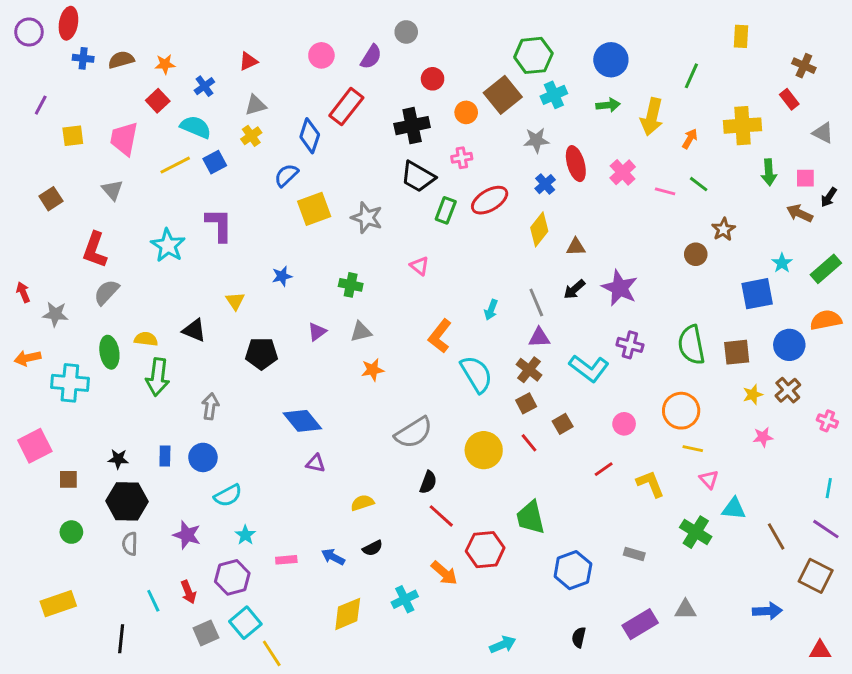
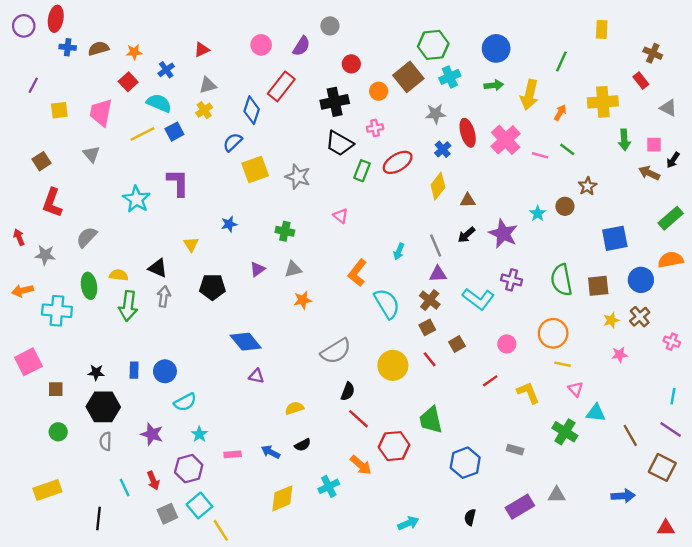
pink cross: (623, 172) -> (506, 140), size x1.4
red L-shape: (95, 250) -> (52, 203), moved
cyan star: (782, 263) -> (538, 213), moved
gray arrow: (210, 406) -> (164, 297), moved

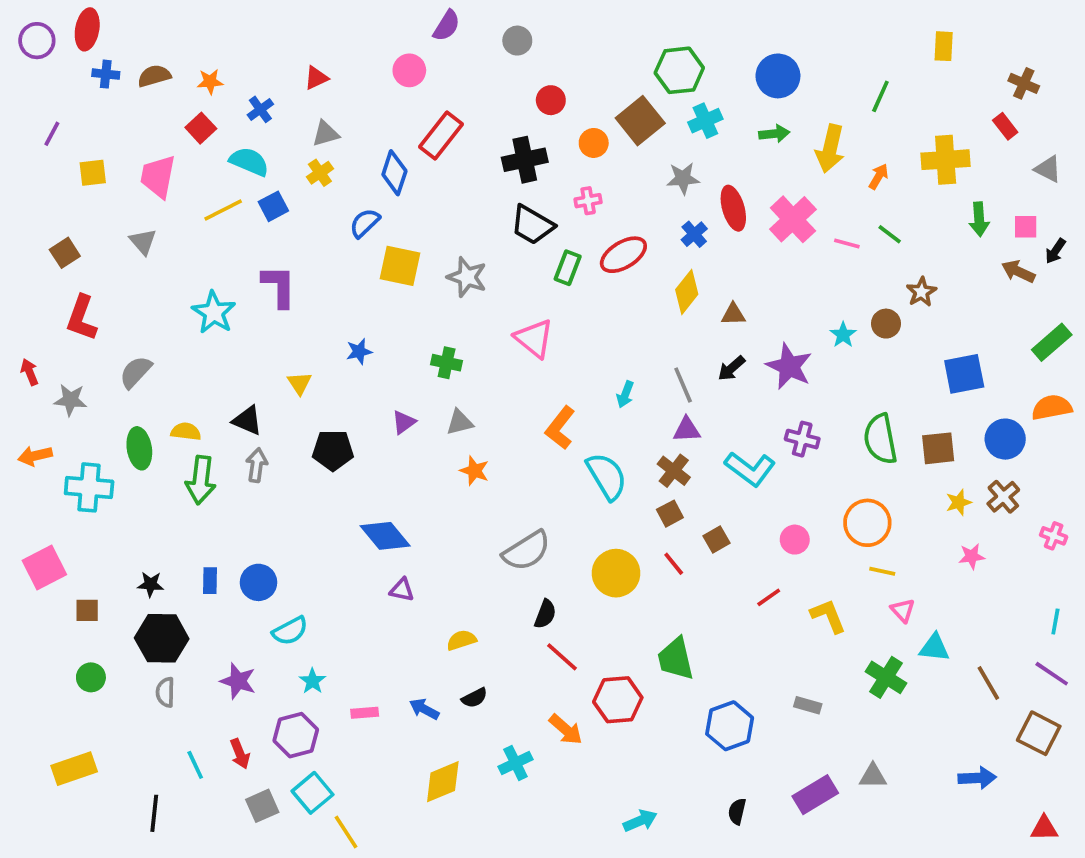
purple semicircle: (301, 46) -> (447, 26), moved
yellow square: (255, 170) -> (400, 266), turned 32
pink triangle: (341, 216) -> (534, 338), size x1.6
orange star: (303, 300) -> (474, 471), turned 30

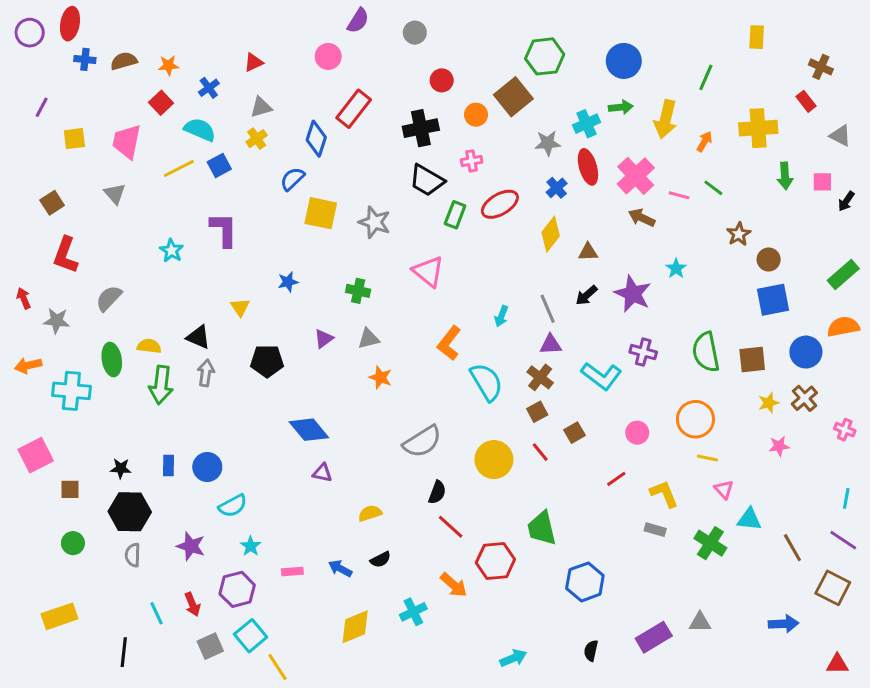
cyan cross: (705, 121) -> (586, 124), moved
brown arrow: (1018, 271) -> (642, 218), moved
cyan star: (214, 312) -> (171, 251), size x0.7
brown circle: (886, 324) -> (769, 259), moved
gray rectangle: (808, 705) -> (655, 530), moved

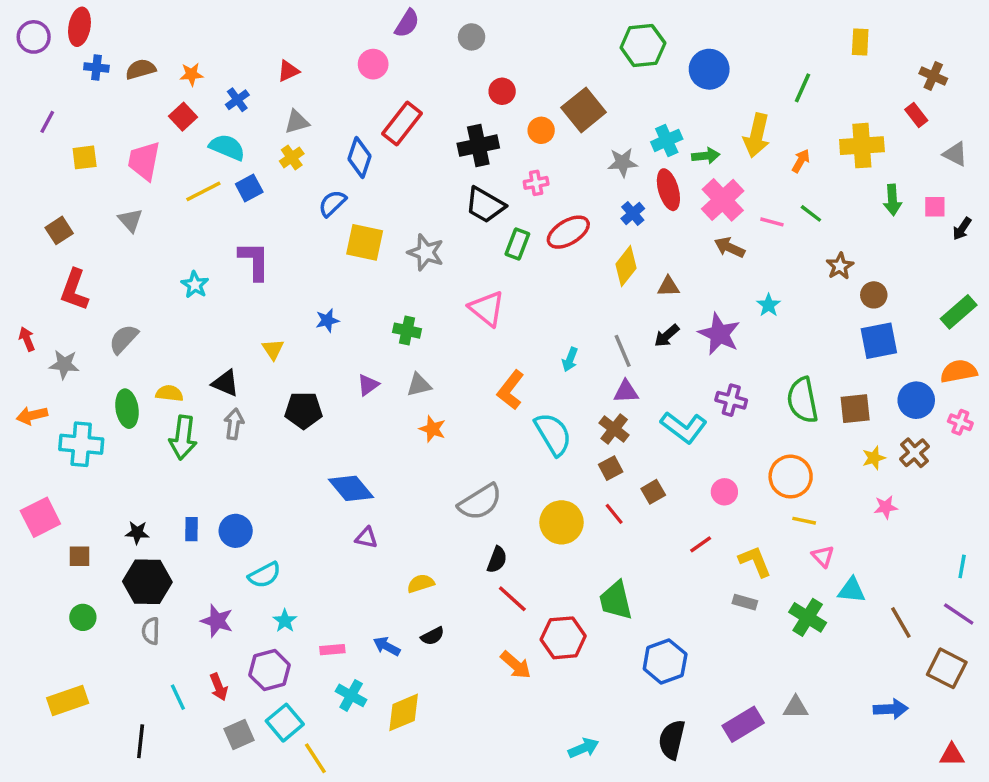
green hexagon: (545, 56) -> (643, 45), moved
green arrow: (621, 107) -> (706, 156), moved
pink cross: (845, 430) -> (960, 422), moved
cyan cross: (413, 612) -> (351, 695), moved, turned -35
black semicircle: (591, 651) -> (672, 740), size x1.6

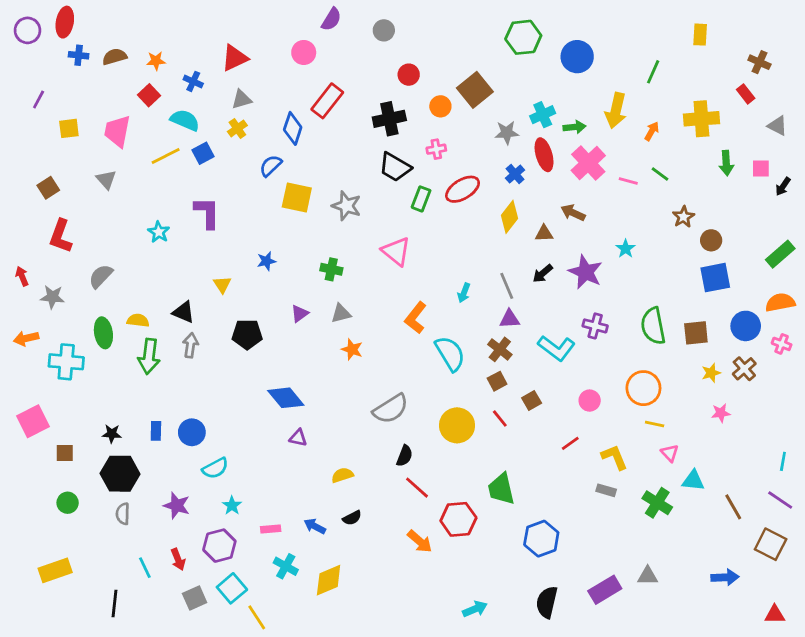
red triangle: (288, 71) -> (235, 58), size x1.5
blue cross: (237, 100) -> (193, 81), turned -30
brown arrow: (730, 247) -> (573, 213), moved

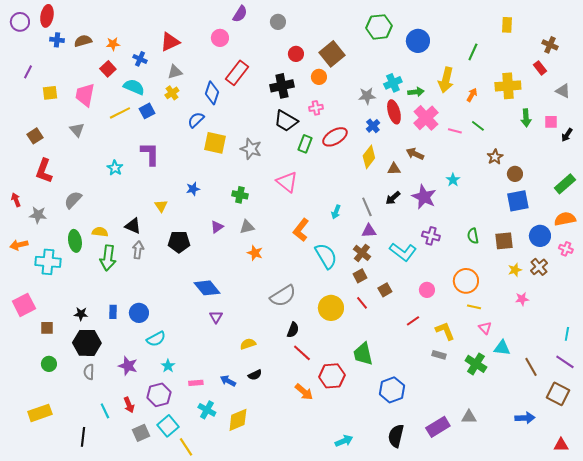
brown square: (475, 90) -> (332, 54), moved
green semicircle: (653, 326) -> (473, 236), size x0.6
purple triangle: (298, 438) -> (216, 317), turned 48

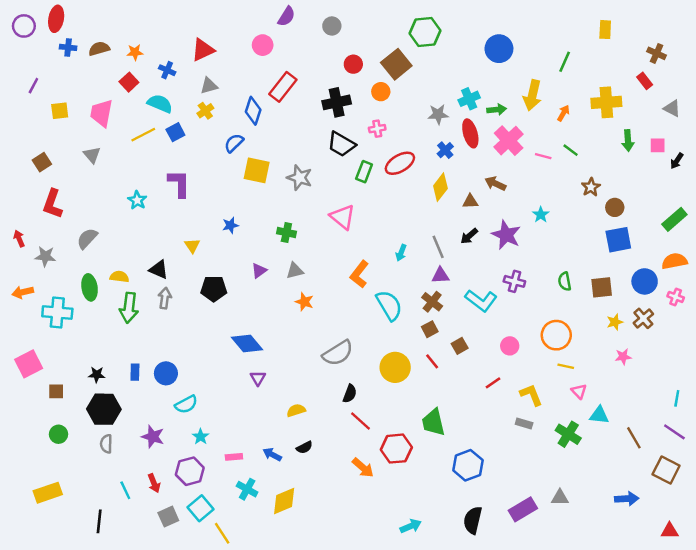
green hexagon: (379, 27) -> (425, 32), moved

